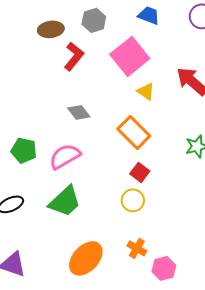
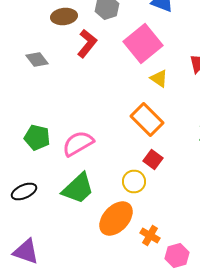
gray diamond: (79, 112) -> (37, 60), moved
yellow circle: (133, 200) -> (134, 182), moved
orange ellipse: (86, 258) -> (116, 218), moved

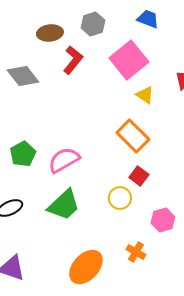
gray diamond: (37, 60) -> (23, 76), size x1.4
green pentagon: (37, 138) -> (23, 154), turned 30
orange ellipse: (116, 218) -> (86, 267), moved
pink hexagon: (177, 256) -> (163, 220), moved

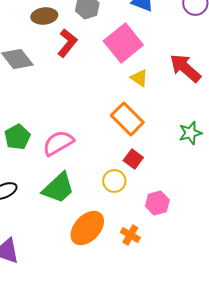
orange ellipse: (86, 267) -> (87, 228), moved

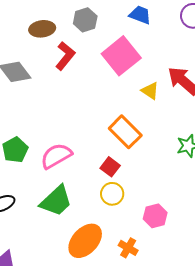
yellow triangle: (139, 78) -> (150, 91), moved
red square: (133, 159) -> (110, 167), moved

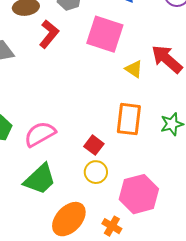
pink square: (121, 56) -> (105, 34), turned -33
orange rectangle: (125, 132) -> (129, 119), moved, turned 52
pink hexagon: (155, 216) -> (139, 194), size x1.6

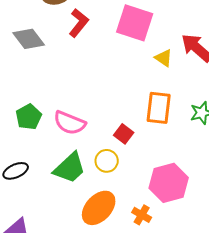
pink semicircle: (40, 134) -> (70, 123), turned -128
yellow circle: (96, 172) -> (107, 161), moved

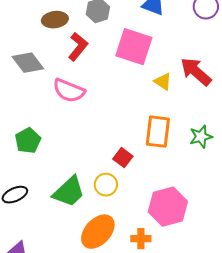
pink semicircle: (70, 123) -> (69, 91), moved
orange cross: (142, 215) -> (141, 239), turned -30

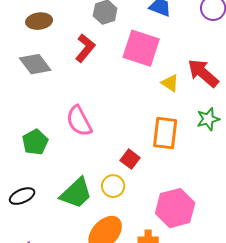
brown ellipse: (55, 20) -> (39, 21), moved
pink semicircle: (69, 91) -> (79, 121), moved, turned 40
green star: (201, 137) -> (208, 119), moved

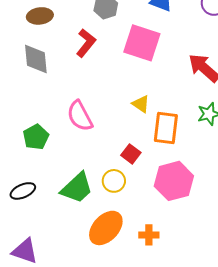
gray diamond: (35, 64) -> (36, 59), turned 32
yellow triangle: (170, 83) -> (141, 104), moved
pink hexagon: (175, 208) -> (174, 181), moved

